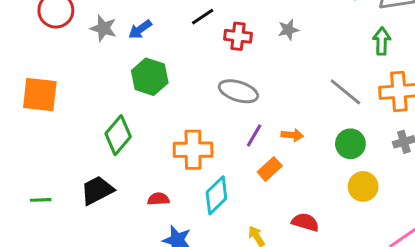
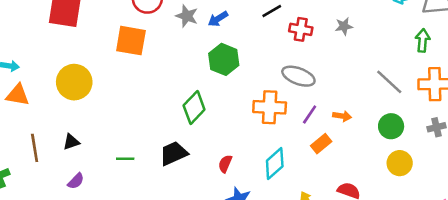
orange square: (40, 95) -> (131, 41), moved
orange cross: (193, 150) -> (270, 107), moved
red semicircle: (158, 199) -> (225, 164), turned -66

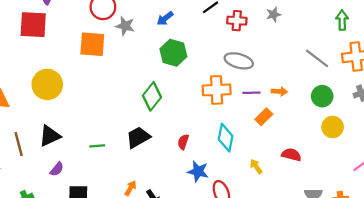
gray star: (187, 16) -> (125, 26), moved
purple line: (310, 114) -> (251, 93), turned 60
black triangle: (71, 142) -> (50, 136), size x1.5
cyan diamond: (275, 164) -> (226, 138), turned -32

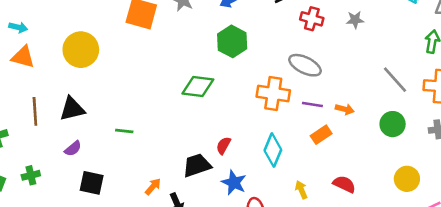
green diamond: (152, 96) -> (198, 86), turned 48
yellow circle: (333, 127) -> (407, 179), moved
black trapezoid: (138, 137) -> (197, 165), moved

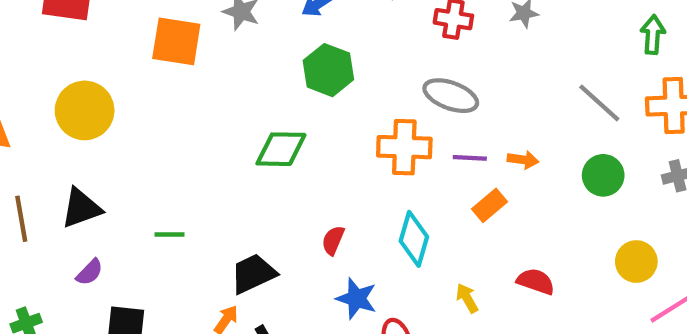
black trapezoid: (197, 165) -> (253, 274), moved

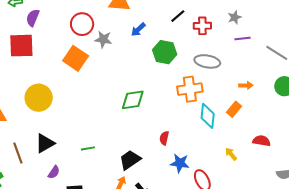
orange square: (176, 41) -> (76, 58), turned 35
green hexagon: (328, 70) -> (165, 52), moved
purple line: (470, 158) -> (242, 38), moved
cyan diamond: (414, 239) -> (208, 116), moved

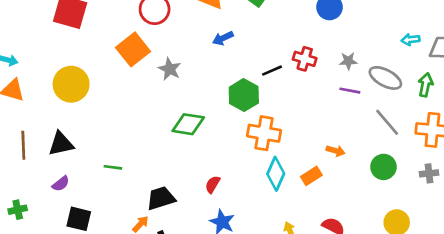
black line: (178, 16) -> (272, 71), moved
gray star: (103, 39) -> (170, 69), moved
green hexagon: (165, 52) -> (244, 95), moved
gray ellipse: (207, 61) -> (385, 78), moved

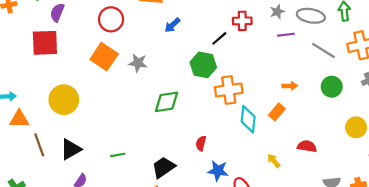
brown line: (23, 145) -> (39, 145), moved

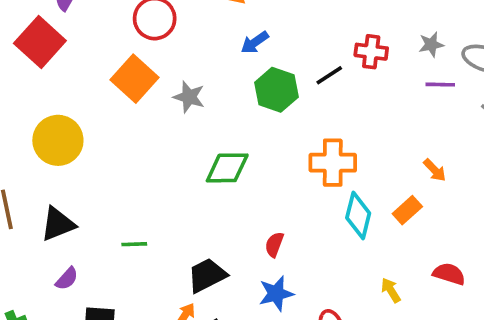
red square: (45, 43) -> (40, 42), turned 36
green hexagon: (203, 65) -> (276, 90), moved
orange arrow: (290, 86) -> (435, 170), turned 40
blue star: (218, 171) -> (276, 294), moved, turned -30

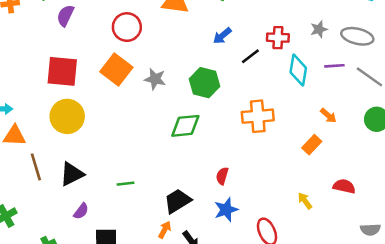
red square: (40, 42) -> (62, 71), moved, turned -32
blue arrow: (255, 42) -> (222, 36), moved
purple line: (440, 85) -> (334, 66), moved
green hexagon: (276, 90) -> (205, 83), moved
cyan diamond: (358, 215) -> (298, 70), moved

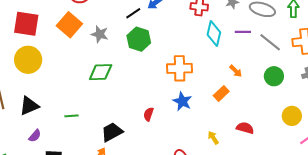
black line: (250, 56) -> (133, 13), moved
green diamond: (185, 126) -> (101, 72), moved
blue star: (226, 210) -> (182, 101), moved, turned -30

